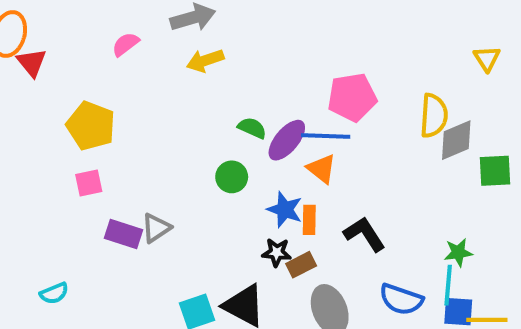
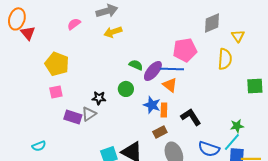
yellow triangle: (487, 58) -> (238, 36), moved
gray diamond: (456, 140) -> (212, 23), moved
black star: (277, 252) -> (99, 98), moved
cyan line: (448, 285) -> (232, 142), turned 36

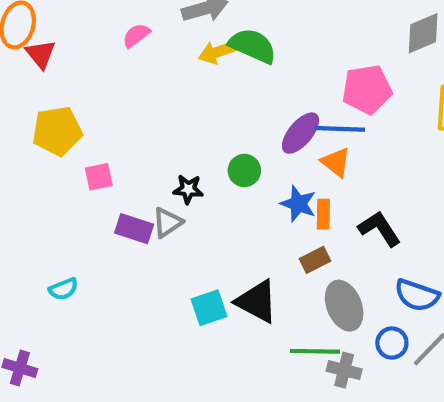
yellow pentagon: (57, 64) -> (57, 131), moved, turned -30
green semicircle: (136, 65) -> (253, 46), moved, size x1.6

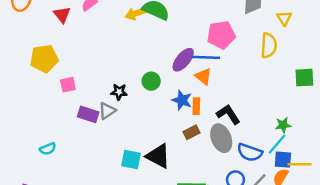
red triangle: (41, 54) -> (62, 15), moved
gray ellipse: (344, 306) -> (221, 138), moved
cyan square: (209, 308) -> (131, 160), turned 30

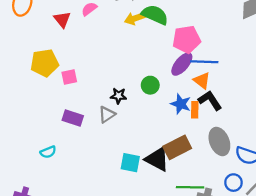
pink pentagon: (221, 35) -> (187, 39), moved
pink square: (68, 85) -> (69, 77), moved
purple rectangle: (88, 114) -> (73, 118), moved
black L-shape: (228, 114) -> (210, 100), moved
brown rectangle: (192, 132) -> (177, 147), moved, size x1.6

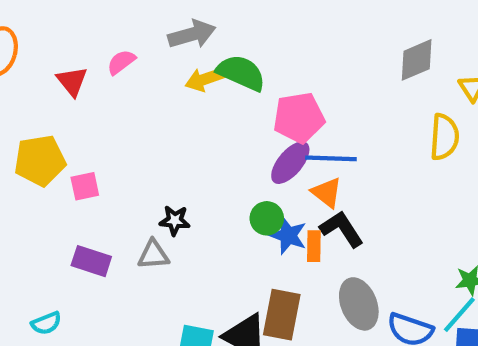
green circle: (150, 85) -> (267, 218), moved
gray triangle: (107, 114) -> (153, 255), turned 30
brown rectangle: (177, 147) -> (282, 315), turned -52

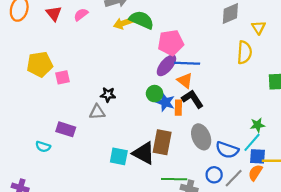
red triangle: (72, 81) -> (54, 13), moved
purple rectangle: (91, 261) -> (66, 129), moved
cyan semicircle: (46, 323) -> (43, 147), turned 40

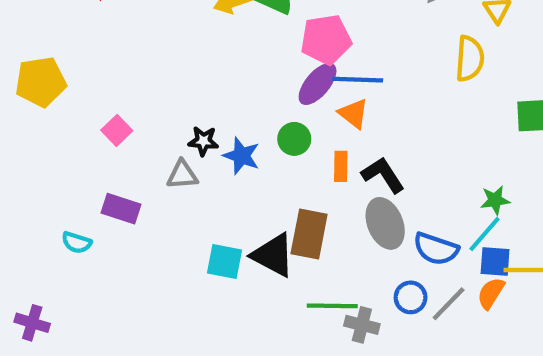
yellow pentagon: (40, 64) -> (41, 82), moved
pink square: (62, 77) -> (117, 130), moved, turned -32
black L-shape: (192, 99) -> (383, 175), moved
blue star: (165, 102) -> (241, 156), moved

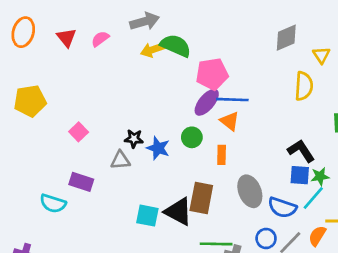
black L-shape: (383, 175) -> (301, 151), moved
cyan semicircle: (77, 242) -> (53, 203), size x1.4
blue square: (495, 261) -> (300, 175), moved

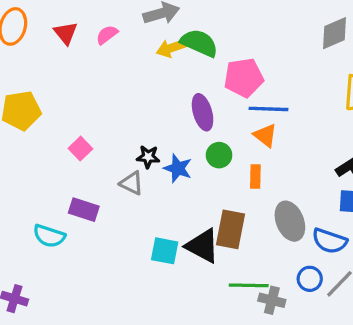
purple ellipse: (207, 102) -> (203, 112), moved, turned -56
gray triangle: (120, 160) -> (132, 183), turned 30

